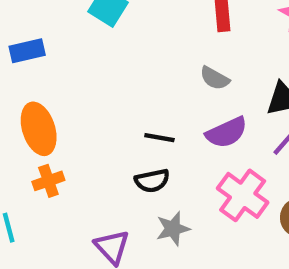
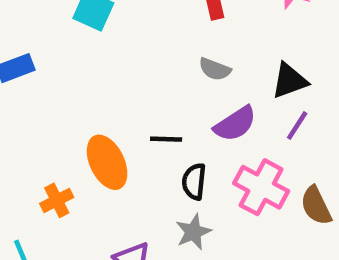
orange ellipse: (39, 129) -> (107, 162), moved
black semicircle: (152, 181) -> (194, 182), moved, turned 116

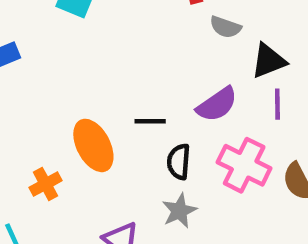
gray semicircle: (215, 69) -> (225, 27), moved
purple line: (297, 126) -> (277, 104), turned -32

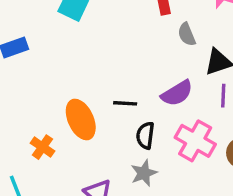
gray semicircle: (225, 27) -> (187, 34), turned 45
orange cross: (46, 184) -> (42, 147), turned -30

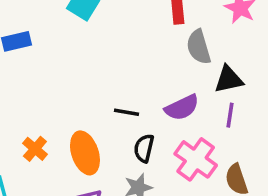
gray semicircle: (187, 34) -> (199, 47), size x1.4
orange ellipse: (81, 120) -> (85, 153), moved

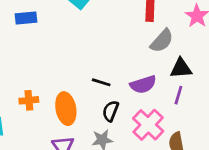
gray semicircle: (199, 47) -> (162, 41), turned -130
orange cross: (35, 149) -> (29, 100), turned 36

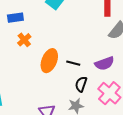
orange cross: (29, 100) -> (24, 40), moved, turned -32
orange ellipse: (66, 109) -> (49, 61), moved, turned 35

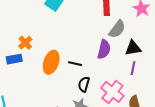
blue rectangle: (15, 18) -> (14, 59), moved
purple semicircle: (104, 63) -> (104, 49), moved, turned -54

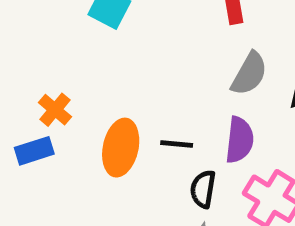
gray semicircle: (117, 29) -> (249, 74), moved
purple semicircle: (104, 49) -> (240, 140), moved

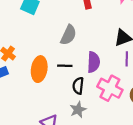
gray semicircle: (249, 74) -> (68, 35), moved

